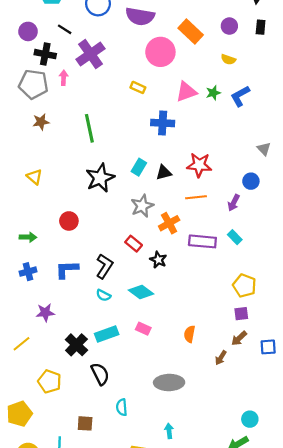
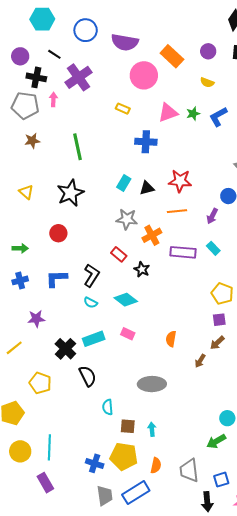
black star: (100, 178) -> (70, 193), moved
gray star: (142, 206) -> (127, 219), turned 30
brown square: (85, 423) -> (128, 426), moved

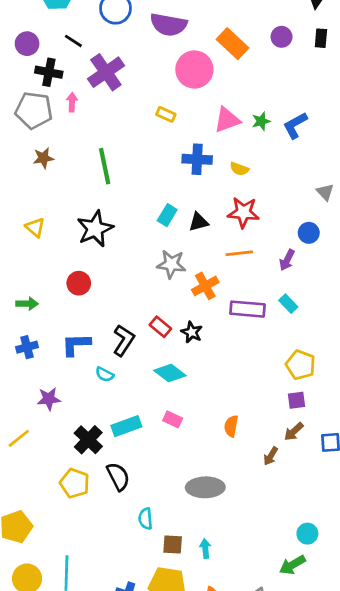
yellow semicircle: (207, 82) -> (239, 169), moved
red rectangle: (119, 254) -> (160, 327), moved
cyan semicircle: (91, 303) -> (105, 374), moved
yellow pentagon: (40, 383) -> (75, 483), moved

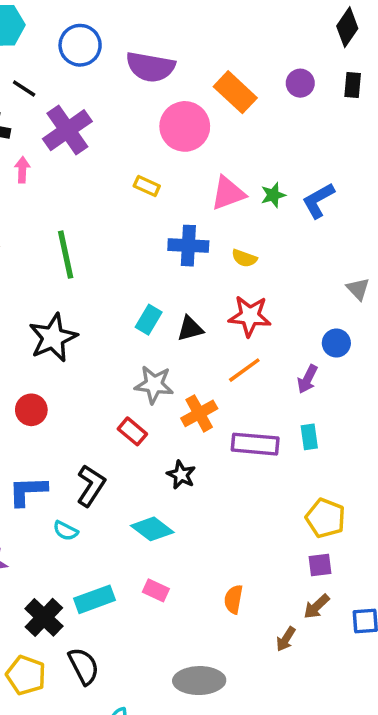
orange line: (239, 253) -> (244, 370), turned -30
cyan rectangle: (288, 304) -> (309, 437), turned 36
red rectangle: (160, 327) -> (132, 431), moved

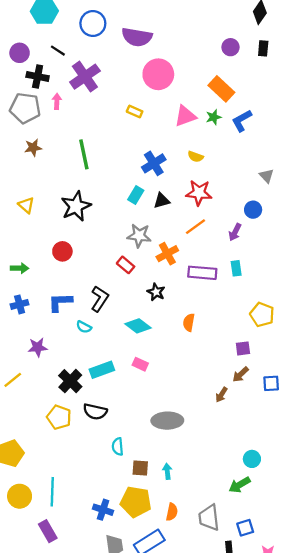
orange rectangle: (235, 92) -> (221, 89), moved
blue cross: (188, 246) -> (154, 163), moved, turned -35
yellow pentagon: (326, 518) -> (262, 315), moved
orange semicircle: (233, 599) -> (189, 322), moved
black semicircle: (84, 666) -> (95, 412), turned 130

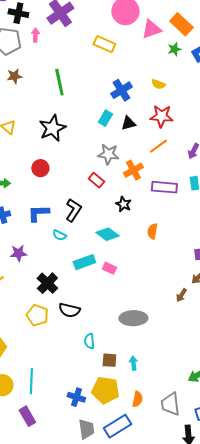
yellow rectangle: (135, 111) -> (104, 44), size x1.5
pink triangle: (185, 116) -> (151, 29), moved
cyan rectangle: (102, 370) -> (84, 262), moved

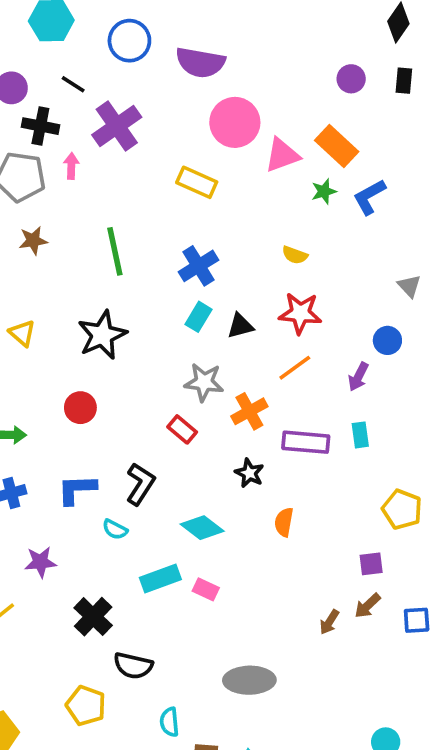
blue cross: (121, 90) -> (199, 266), moved
black star: (123, 204) -> (249, 473), moved
brown arrow: (181, 295) -> (329, 622), moved
yellow pentagon: (37, 315) -> (86, 706), moved

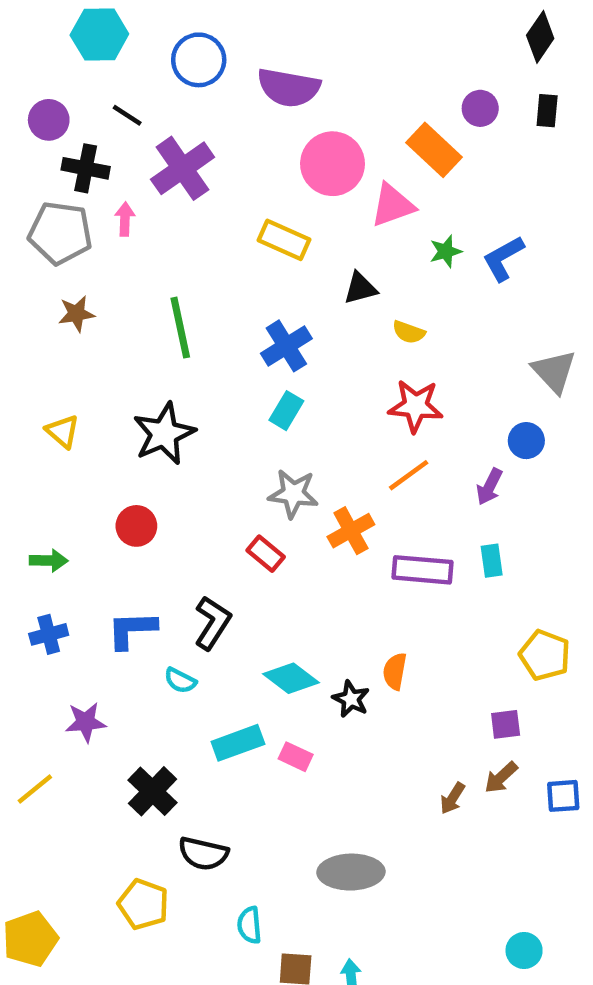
orange rectangle: (337, 146) -> (434, 150), moved
gray triangle: (409, 286) -> (554, 371), size x1.5
black triangle: (240, 326) -> (360, 288), moved
black star: (249, 473) -> (351, 699), moved

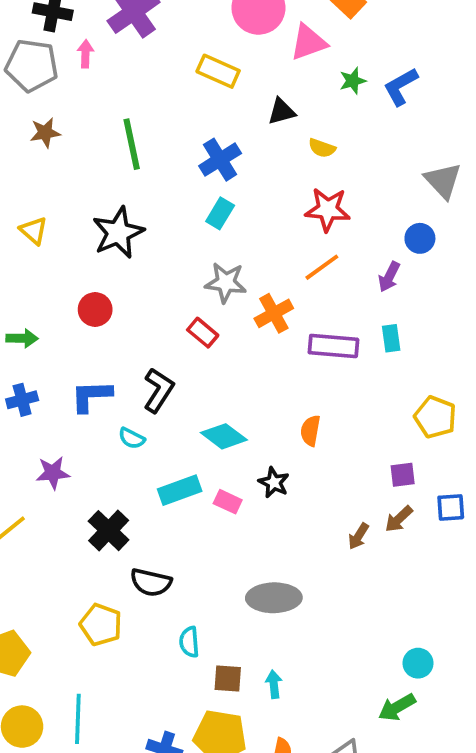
black star: (351, 699) -> (274, 482), moved
blue square: (563, 796) -> (451, 507), moved

